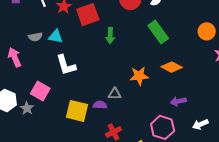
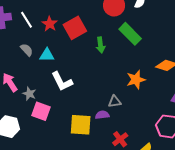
green rectangle: (158, 32) -> (130, 34), moved
gray semicircle: (35, 37) -> (27, 50), moved, turned -112
gray star: (27, 108) -> (29, 94), moved

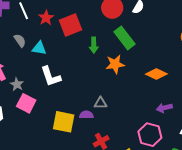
orange star: (136, 80) -> (115, 64), moved

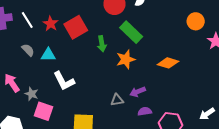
purple arrow: (164, 108) -> (138, 92), moved
purple semicircle: (86, 115) -> (145, 111), moved

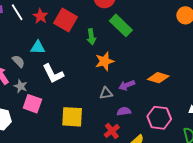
red square: (76, 27) -> (66, 20), turned -30
gray semicircle: (28, 50) -> (18, 61), moved
orange star: (126, 59) -> (105, 61), moved
orange diamond: (168, 63) -> (158, 78), moved
purple semicircle: (145, 111) -> (124, 111), moved

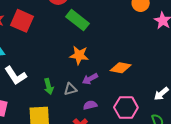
green arrow: (91, 37) -> (49, 86), moved
orange star: (105, 61) -> (79, 55), moved, turned 30

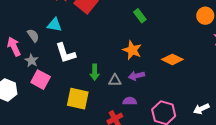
green rectangle: (78, 20) -> (140, 16), size x0.6
orange diamond: (121, 68) -> (172, 59), moved

